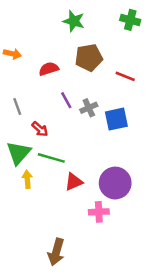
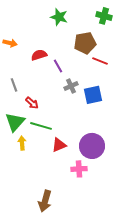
brown pentagon: (89, 58) -> (85, 43), moved
purple line: (66, 100) -> (58, 66), moved

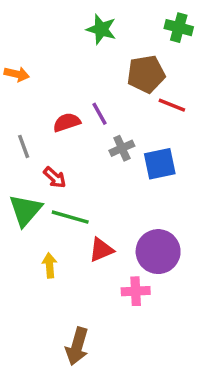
red semicircle: (39, 55) -> (67, 122), moved
yellow arrow: (22, 143) -> (50, 265), moved

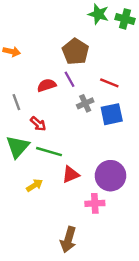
green star: (101, 29) -> (98, 14), moved
brown pentagon: (146, 74) -> (76, 51), moved, turned -30
red line: (172, 105) -> (109, 83), moved
yellow arrow: (50, 265) -> (35, 185), turned 63
brown arrow: (77, 346) -> (68, 240), moved

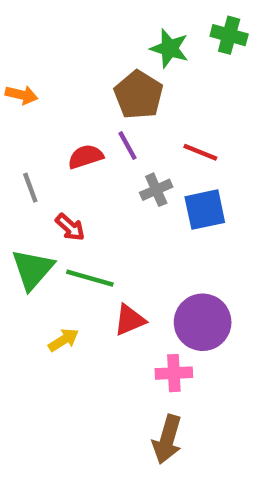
green star: (98, 14) -> (169, 48), moved
brown arrow: (68, 240) -> (167, 439), moved

